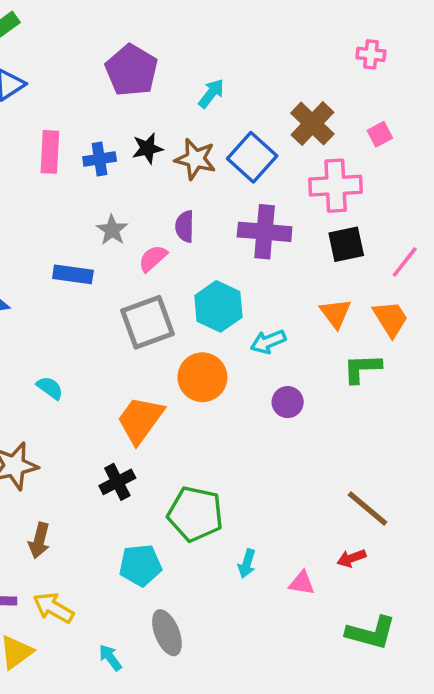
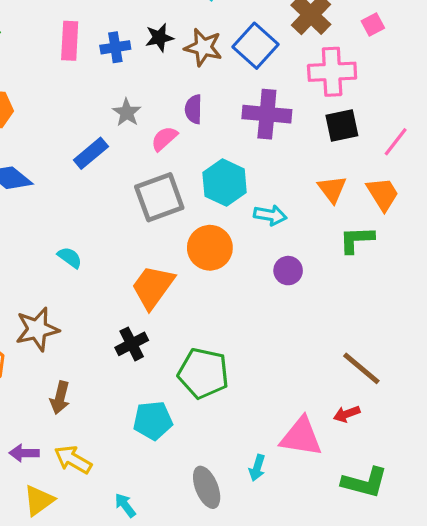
blue rectangle: (73, 274) -> (91, 153), turned -48
cyan arrow: (268, 342) -> (270, 215), turned -148
cyan arrow: (247, 564) -> (257, 468), moved
pink triangle: (302, 583) -> (301, 437), size x1.8
gray ellipse: (167, 633) -> (207, 487), moved

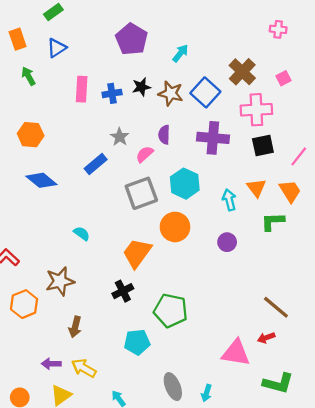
cyan arrow: (270, 215) -> (229, 200), moved, turned -114
cyan arrow: (257, 468) -> (206, 393), moved

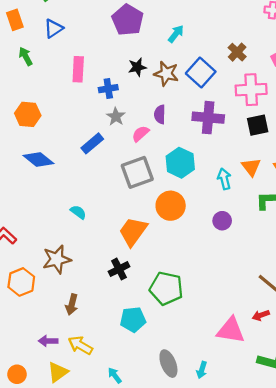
brown cross: (242, 72) -> (237, 52), size x0.7
blue cross: (112, 93) -> (108, 89), moved

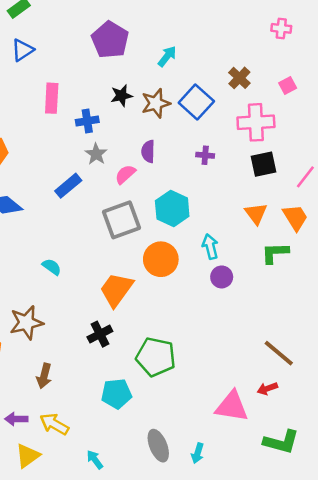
brown star: (166, 74) -> (156, 103), turned -30
purple cross: (208, 118) -> (205, 155), size x0.5
cyan arrow: (224, 179) -> (210, 247), moved

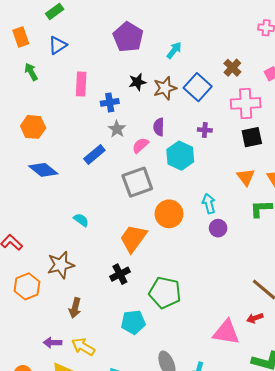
cyan hexagon: (172, 209) -> (180, 156), moved

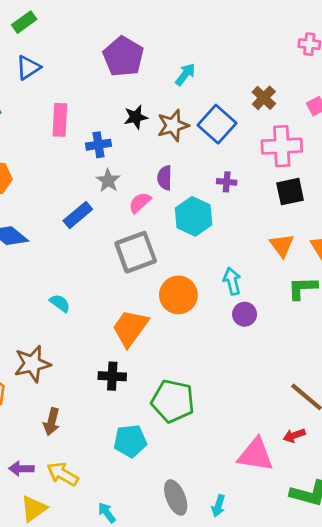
black cross: (120, 274) -> (112, 376), turned 30

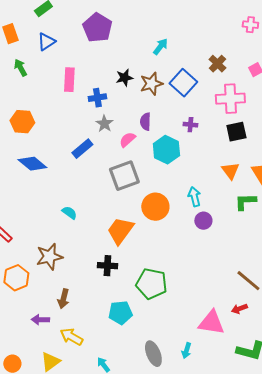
purple pentagon: (123, 56) -> (97, 28), moved
purple arrow: (21, 469) -> (40, 320), moved
cyan arrow: (218, 506) -> (186, 351), moved

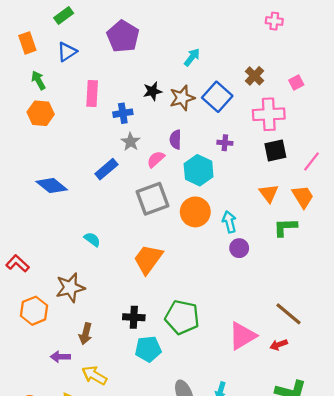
pink cross: (250, 25) -> (274, 21), moved
orange hexagon: (22, 122) -> (41, 113), moved
orange circle: (155, 207) -> (195, 212), moved
black cross: (107, 266) -> (134, 317), moved
pink triangle: (211, 323) -> (242, 336), moved, turned -40

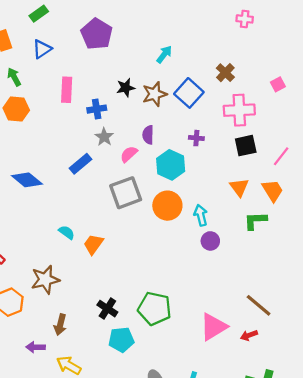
pink square: (296, 82) -> (278, 84), moved
orange trapezoid: (148, 259) -> (93, 244), moved, size x0.7
black cross: (134, 317) -> (107, 309), turned 30

